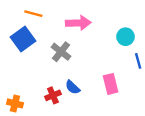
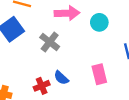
cyan circle: (125, 37) -> (99, 22), moved

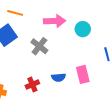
blue semicircle: (61, 78) -> (59, 77), moved, turned -48

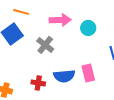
blue semicircle: (59, 77) -> (64, 76), size x1.5
red cross: (32, 85) -> (38, 83), turned 32

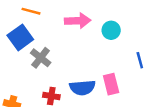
gray cross: (45, 45) -> (41, 58), moved

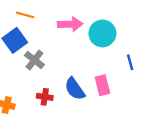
cyan circle: (111, 30) -> (102, 33), size x1.5
blue semicircle: (82, 88) -> (75, 89), turned 60

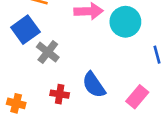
pink rectangle: (102, 85) -> (137, 97), moved, turned 54

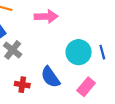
cyan circle: (125, 22) -> (79, 52), moved

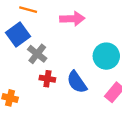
red cross: (22, 85) -> (47, 79), moved

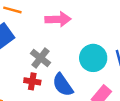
gray cross: (37, 54) -> (40, 58), moved

